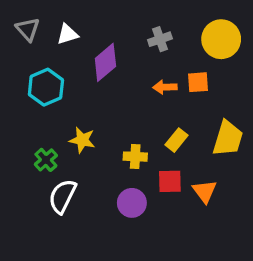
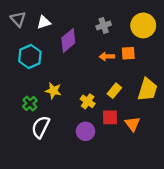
yellow cross: (135, 157) -> (88, 101), turned 32

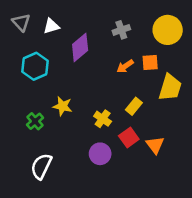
orange arrow: (107, 56) -> (125, 66), turned -32
yellow trapezoid: (147, 90) -> (170, 87), moved
red square: (110, 117) -> (129, 137), turned -35
white semicircle: (41, 127) -> (41, 166), moved

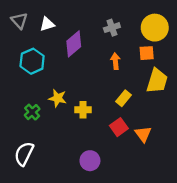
orange square: (150, 62) -> (147, 53), moved
orange arrow: (125, 66) -> (115, 61), turned 119
yellow cross: (103, 119) -> (83, 110), moved, turned -35
purple circle: (100, 154) -> (90, 161), moved
white semicircle: (41, 166) -> (24, 154), moved

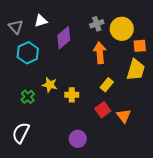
gray triangle: (19, 21) -> (16, 27), moved
yellow circle: (155, 28) -> (122, 29), moved
orange square: (147, 53) -> (140, 46), moved
orange arrow: (115, 61) -> (100, 53), size x1.5

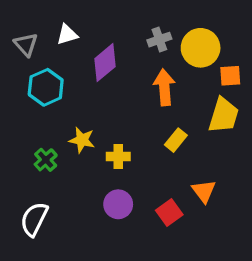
red square: (103, 110) -> (169, 213), moved
purple circle: (78, 139) -> (118, 204), moved

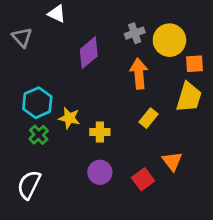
white triangle: (67, 35) -> (57, 14), moved, turned 42
cyan hexagon: (46, 87) -> (37, 103), moved

